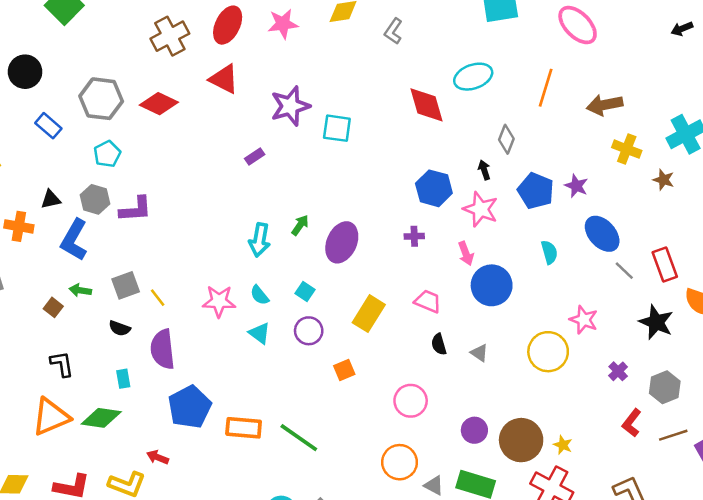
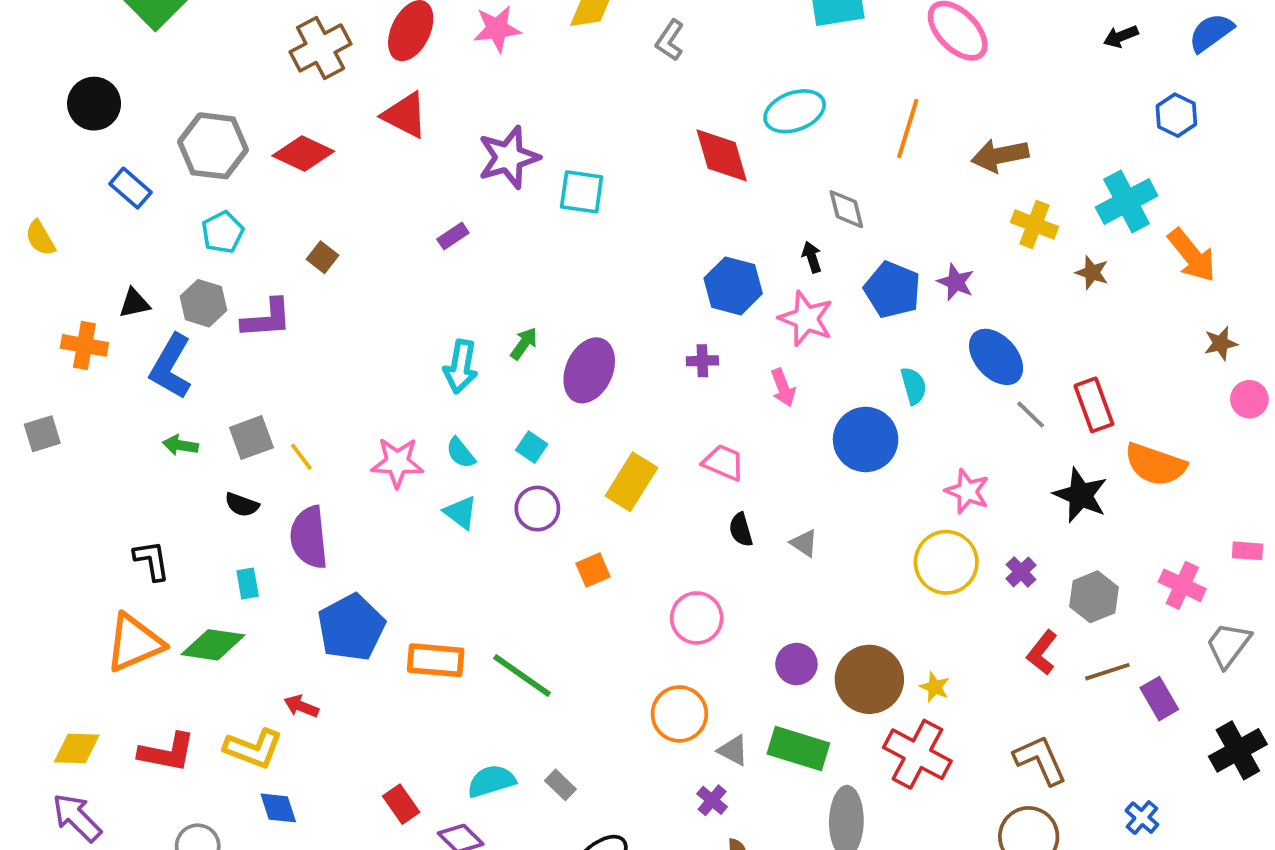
gray diamond: (506, 139) -> (846, 209), turned -36
blue circle: (492, 285) -> (866, 439), moved
brown square: (53, 307) -> (322, 257), moved
yellow circle: (548, 352) -> (946, 562), moved

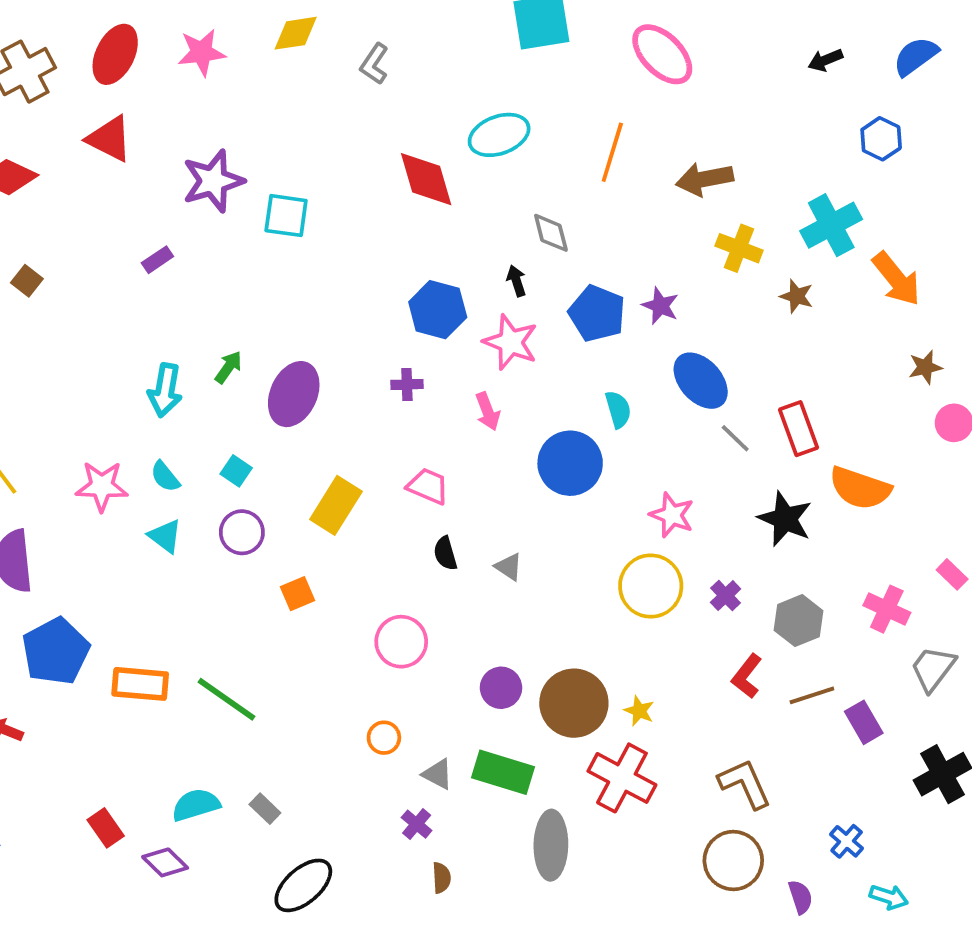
pink rectangle: (1247, 551) -> (952, 574), turned 40
orange circle: (679, 714) -> (384, 738), size x0.6

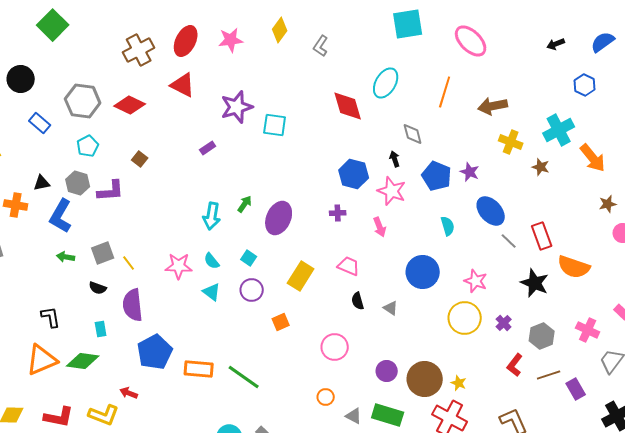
yellow diamond: (296, 33) -> (280, 30), turned -45
cyan ellipse: (499, 135) -> (386, 83), turned -40
blue circle: (570, 463) -> (423, 272), moved

